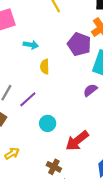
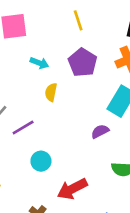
purple pentagon: (79, 44) -> (83, 62), moved

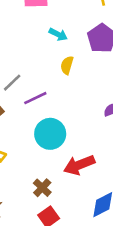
cyan circle: (41, 161) -> (50, 134), size x1.5

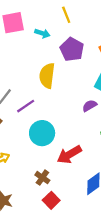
cyan arrow: (58, 34) -> (42, 33), moved
yellow semicircle: (67, 65) -> (47, 76), size x1.6

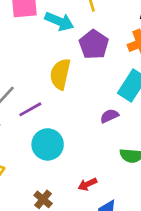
cyan arrow: (42, 33) -> (59, 21), size x1.5
red arrow: (69, 155) -> (87, 184), moved, size x0.6

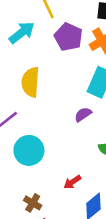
cyan arrow: (59, 21) -> (22, 33), turned -52
purple pentagon: (94, 45) -> (68, 37), moved

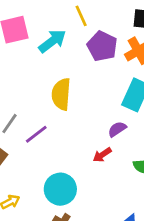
cyan circle: (29, 150) -> (60, 189), moved
red arrow: (72, 182) -> (102, 155), moved

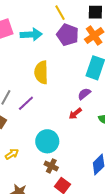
yellow line: (81, 16) -> (60, 13), moved
cyan arrow: (52, 41) -> (31, 35), turned 40

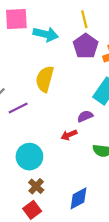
brown cross: (51, 166) -> (36, 186), moved

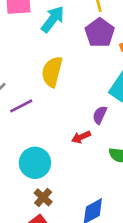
cyan arrow: (46, 34) -> (53, 19), turned -65
purple semicircle: (85, 116) -> (100, 115), turned -42

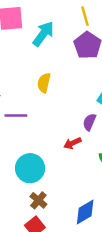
yellow semicircle: (52, 72) -> (44, 83), size x0.7
purple line: (21, 106) -> (16, 115), turned 30

